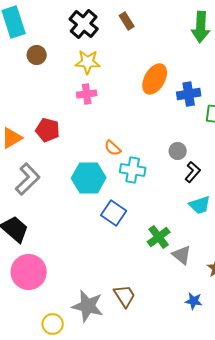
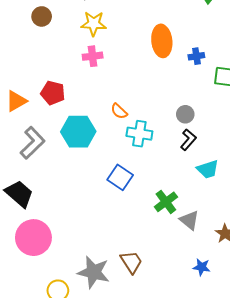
orange ellipse: (155, 79) -> (162, 41), turned -36
blue cross: (189, 94) -> (196, 56), size x0.7
black L-shape: (193, 172) -> (188, 140), moved
cyan hexagon: (89, 178) -> (78, 132), moved

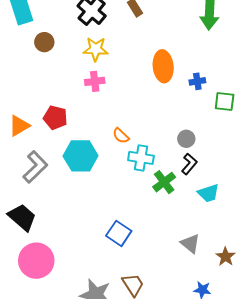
blue square: (120, 177) -> (119, 233), moved
green cross: (166, 202) -> (164, 182), moved

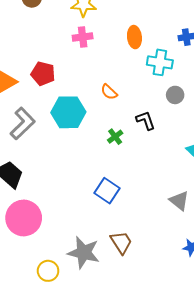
orange ellipse: (163, 66) -> (134, 37), moved, size x0.7
cyan cross: (141, 158) -> (160, 62), moved
black L-shape: (189, 164) -> (146, 120), moved, turned -60
green cross: (164, 182) -> (115, 137), moved, size x0.7

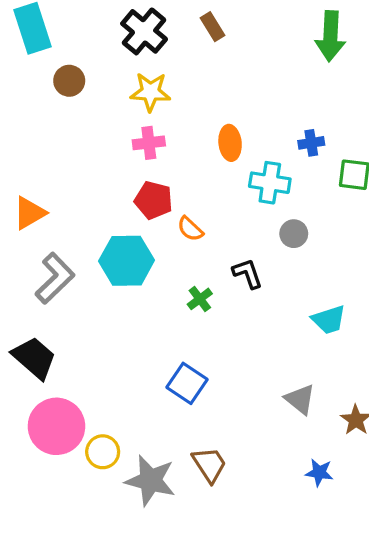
red pentagon: (43, 74) -> (154, 200), moved
yellow circle: (48, 271) -> (103, 452), moved

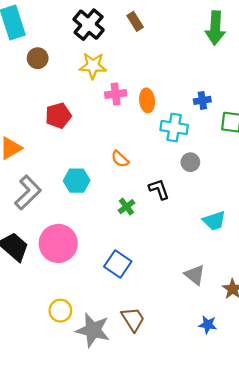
pink cross: (149, 143) -> (116, 94), moved
red pentagon: (154, 200) -> (58, 116), moved, turned -30
cyan hexagon: (127, 261) -> (77, 181), size x0.7
pink circle: (56, 426) -> (58, 243), moved

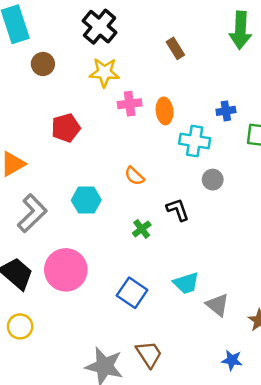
brown rectangle: (135, 21) -> (175, 48), moved
cyan trapezoid: (214, 221) -> (186, 283), moved
yellow circle: (60, 311) -> (20, 326), moved

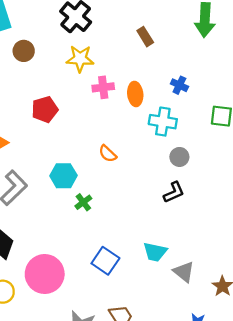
blue cross: (226, 111) -> (179, 85), moved, turned 35
black L-shape: (178, 210) -> (174, 192), moved, turned 85
green cross: (142, 229) -> (83, 202), moved
pink circle: (66, 270) -> (45, 274), moved
cyan trapezoid: (186, 283) -> (155, 252), turned 30

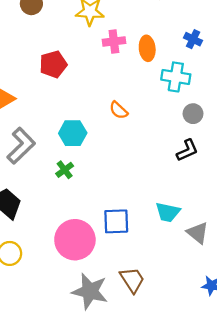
green cross: (83, 202) -> (65, 170), moved
blue square: (105, 261) -> (116, 221), turned -36
pink circle: (45, 274) -> (75, 240), moved

